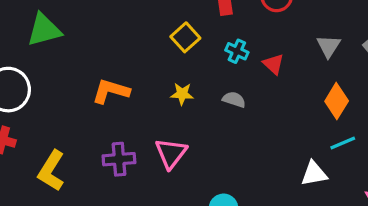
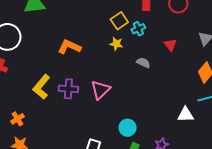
cyan cross: (237, 51) -> (138, 29), moved, turned 32
yellow star: (182, 94) -> (116, 44), moved
yellow L-shape: (51, 171) -> (41, 87), moved

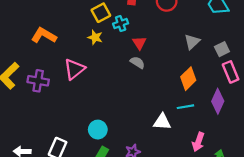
red triangle: (170, 45) -> (139, 43), moved
gray semicircle: (143, 63) -> (137, 62), moved
pink triangle: (100, 90) -> (74, 69), moved

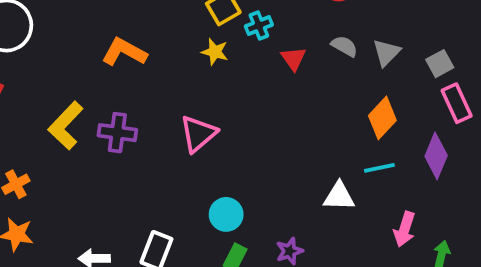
gray semicircle: (137, 62) -> (344, 46), moved
pink triangle: (74, 69) -> (198, 134), moved

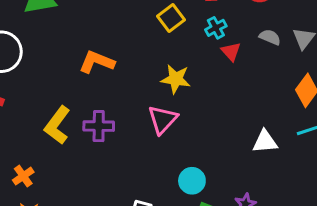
cyan cross: (259, 26) -> (216, 28), moved
yellow star: (215, 52) -> (176, 79), moved, size x1.4
white triangle: (339, 196) -> (265, 142), moved

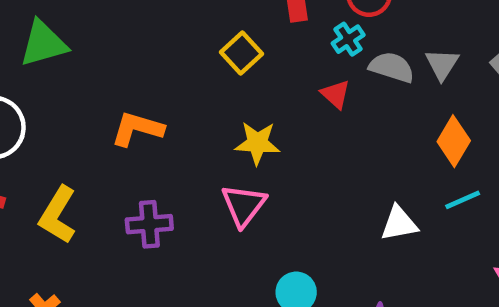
cyan cross: (216, 28) -> (348, 39), moved
gray semicircle: (270, 37) -> (392, 67), size x1.4
yellow L-shape: (57, 125) -> (58, 215), moved

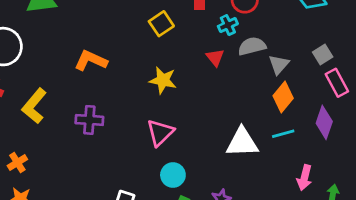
gray triangle: (442, 64) -> (279, 64), moved
gray semicircle: (392, 67) -> (252, 46), turned -40
pink triangle: (244, 205) -> (160, 133), moved
white triangle: (399, 223) -> (242, 142), size x1.4

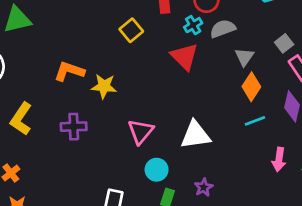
gray semicircle: (252, 46) -> (223, 29), moved
red triangle: (215, 58) -> (185, 57), size x1.6
yellow star: (163, 80) -> (104, 86), moved
white triangle: (242, 142) -> (195, 135), moved

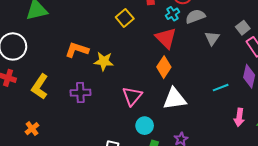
orange diamond: (251, 87) -> (164, 67), moved

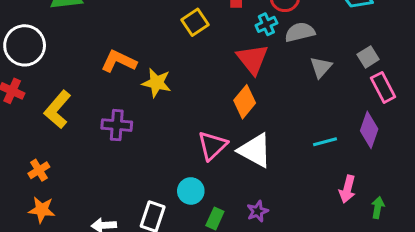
pink triangle: (132, 96) -> (212, 146), moved
white triangle: (175, 99) -> (255, 150), turned 30
cyan circle: (145, 126) -> (191, 191), moved

